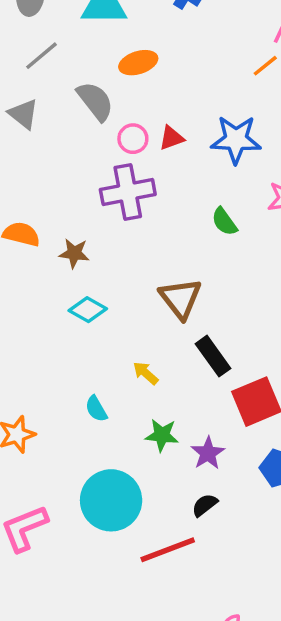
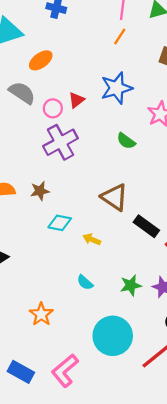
yellow arrow: (146, 373) -> (92, 239), moved

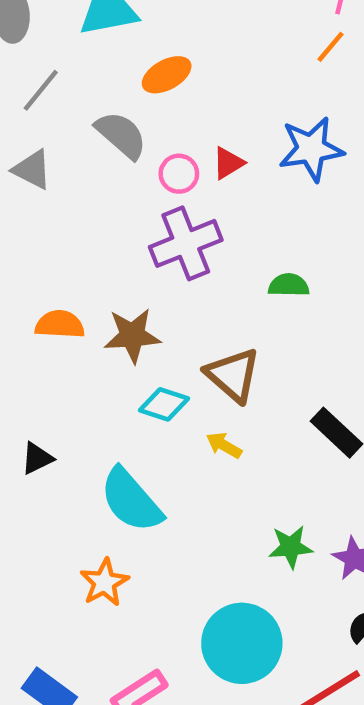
green semicircle: (126, 141) -> (289, 285), moved, turned 138
brown star: (40, 191) -> (132, 335), size x1.4
brown triangle: (115, 197) -> (233, 375), moved
cyan semicircle: (85, 282) -> (131, 500), moved, size x2.0

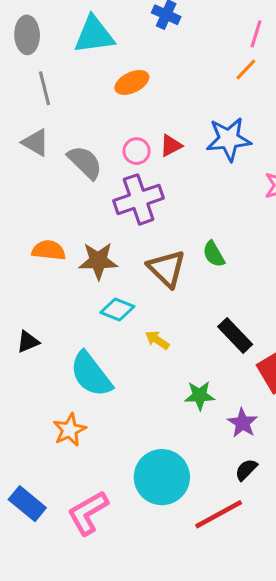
gray line: (41, 90) -> (45, 88), turned -56
gray semicircle: (121, 135) -> (85, 162), moved
green semicircle: (289, 285) -> (214, 254), moved, turned -124
brown triangle: (233, 375) -> (167, 269), moved
green star: (291, 547) -> (200, 395), moved

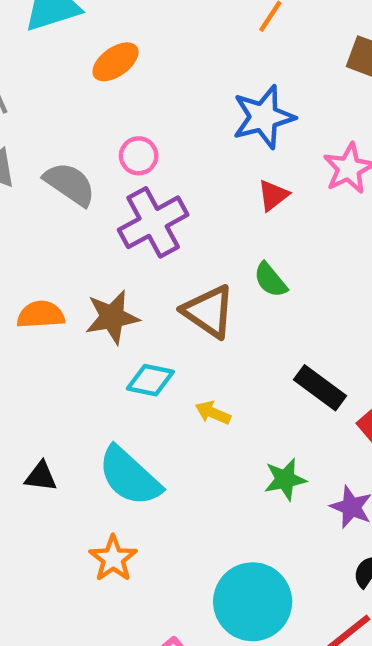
red triangle: (171, 146) -> (273, 195), moved
black triangle: (28, 342) -> (41, 476), moved, turned 40

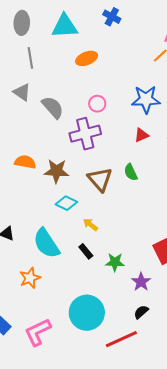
pink circle: (139, 156) -> (97, 104), moved
black rectangle: (320, 388) -> (86, 251), moved, size x0.7

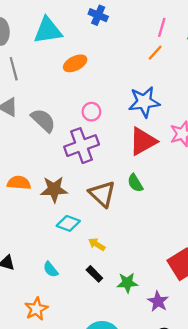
red triangle: (141, 135) -> (143, 141), size x1.8
cyan semicircle: (46, 243) -> (51, 269), size x0.5

